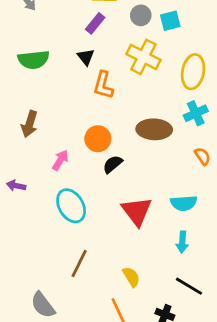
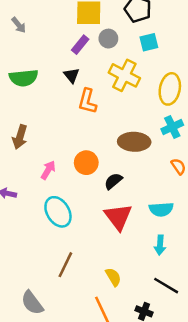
gray circle: (141, 15) -> (108, 39), moved
orange circle: (98, 139) -> (86, 163), moved
black semicircle: (113, 164) -> (113, 181), moved

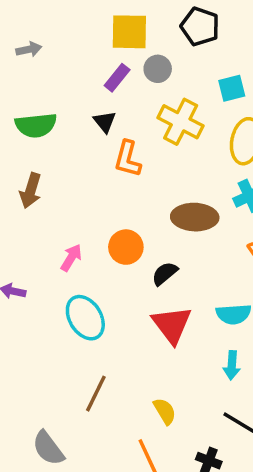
gray arrow: (19, 25) -> (29, 49), turned -63
cyan square: (149, 42) -> (232, 88), moved
brown arrow: (20, 137) -> (31, 191), moved

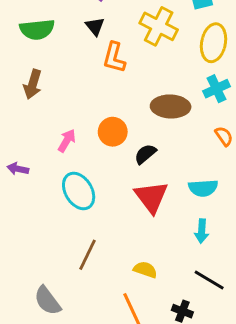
yellow semicircle: (165, 411) -> (145, 270), turned -40

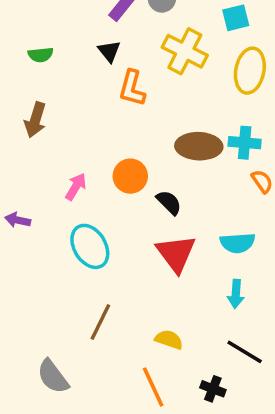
green semicircle: (37, 29) -> (41, 55), size x0.6
cyan cross: (216, 89) -> (245, 143), moved, turned 30
black semicircle: (145, 154) -> (169, 202), turned 85

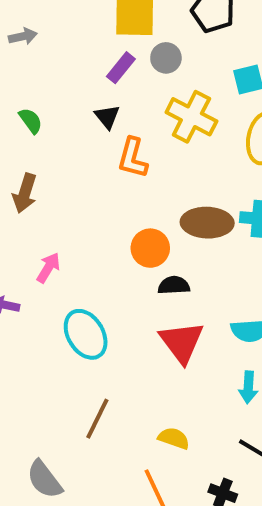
green semicircle: (41, 55) -> (31, 121), turned -120
orange circle: (130, 176) -> (150, 248), moved
pink arrow: (76, 187) -> (48, 268), moved
black semicircle: (169, 202) -> (174, 285), turned -48

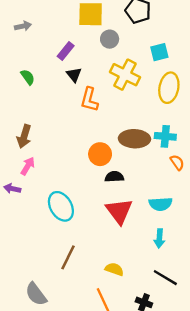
purple rectangle: (121, 68) -> (66, 51), moved
brown arrow: (25, 193) -> (24, 136), moved
pink arrow: (48, 268) -> (28, 166), moved

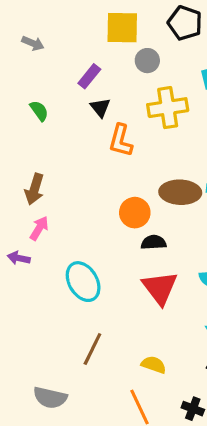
gray arrow: (23, 26) -> (33, 43), turned 35
yellow cross: (125, 75) -> (168, 108), turned -36
gray semicircle: (36, 294) -> (50, 398), turned -40

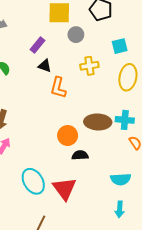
black triangle: (100, 108) -> (45, 66), turned -32
yellow cross: (168, 108) -> (89, 66), size x0.7
red triangle: (160, 288) -> (64, 189), moved

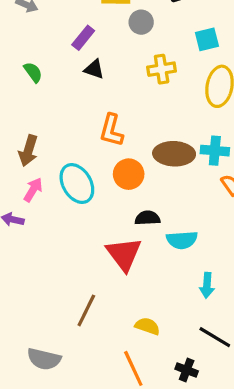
orange L-shape: (58, 88) -> (111, 130), moved
black semicircle: (80, 155) -> (147, 218), moved
cyan semicircle: (121, 179) -> (182, 240), moved
cyan ellipse: (33, 181) -> (77, 184), moved

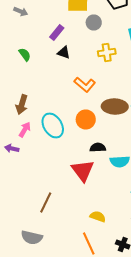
orange L-shape: (111, 130) -> (85, 84), moved, turned -65
brown line: (86, 310) -> (46, 202), moved

